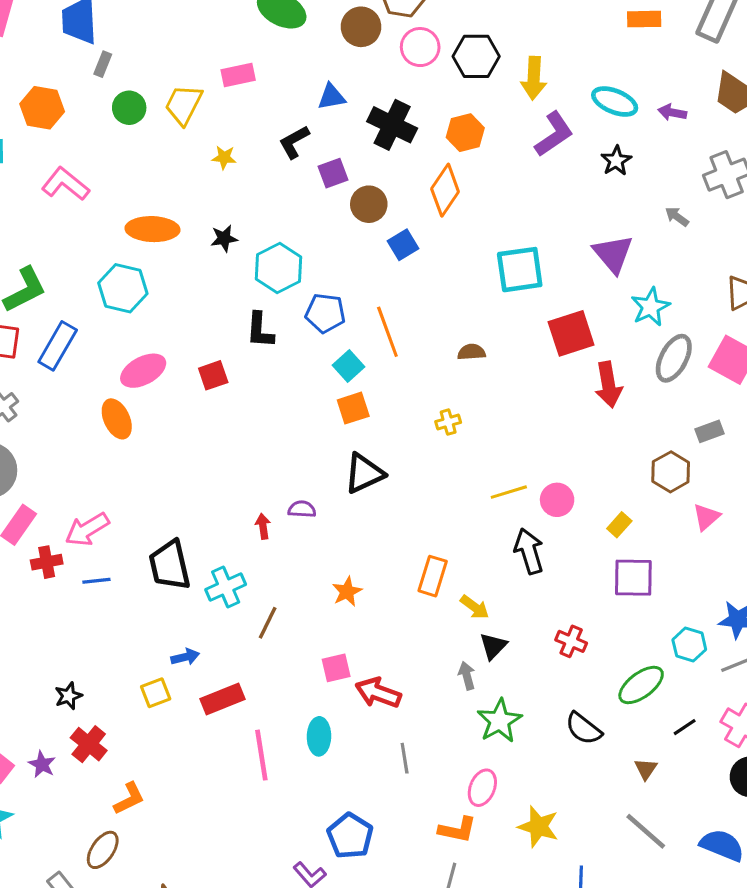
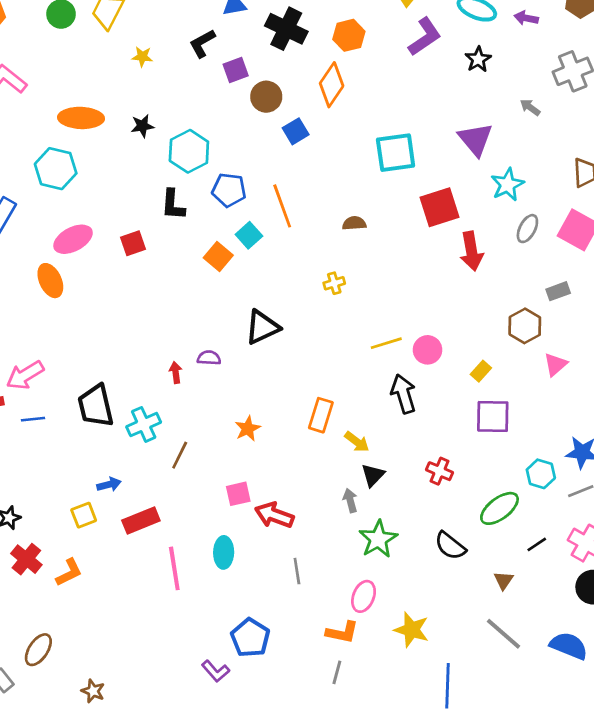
gray ellipse: (674, 358) -> (527, 229), size x0.7
orange square: (353, 408) -> (218, 257), moved, turned -32
orange L-shape: (129, 799) -> (69, 572), moved

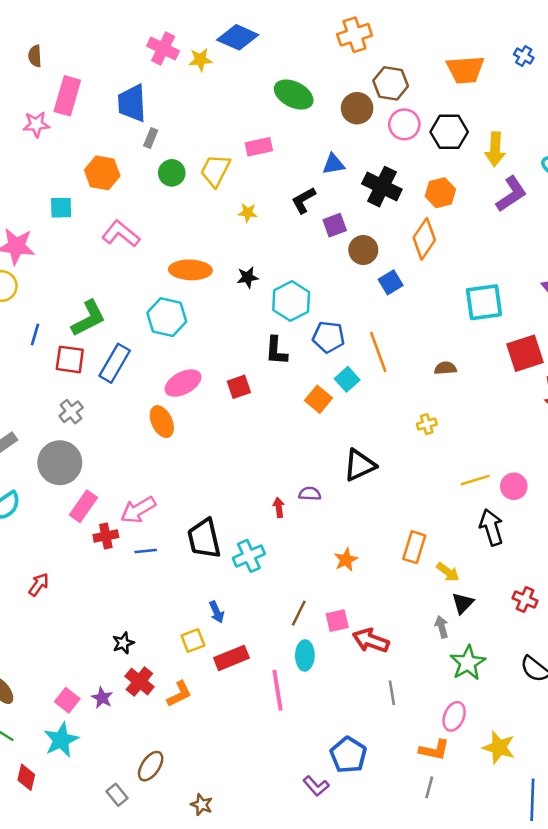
brown line: (180, 455) -> (299, 613), moved
blue arrow: (109, 484) -> (217, 612), turned 80
red rectangle: (141, 520) -> (231, 658), moved
cyan ellipse: (224, 552) -> (305, 655), moved

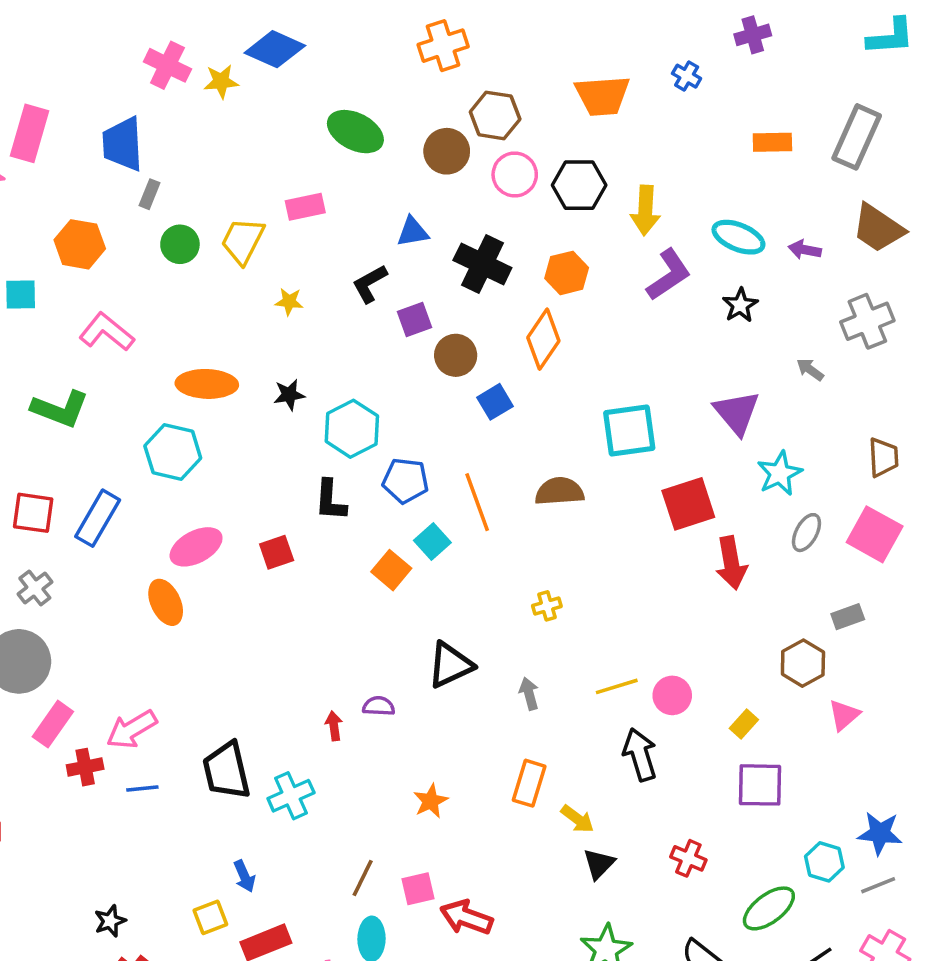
green L-shape: (88, 318) -> (60, 409), moved, turned 48
brown semicircle: (445, 368) -> (559, 491), moved, size x1.5
gray arrow: (442, 627) -> (529, 694), moved

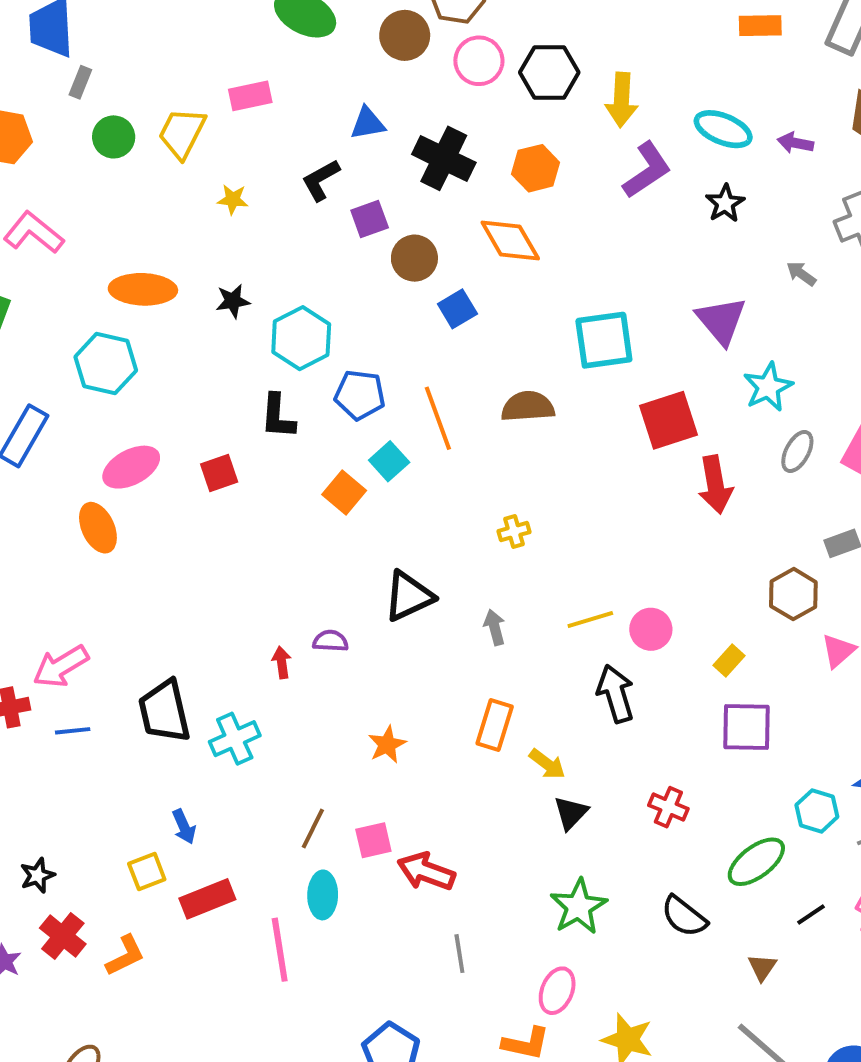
orange diamond: (543, 339) -> (510, 240), turned -64

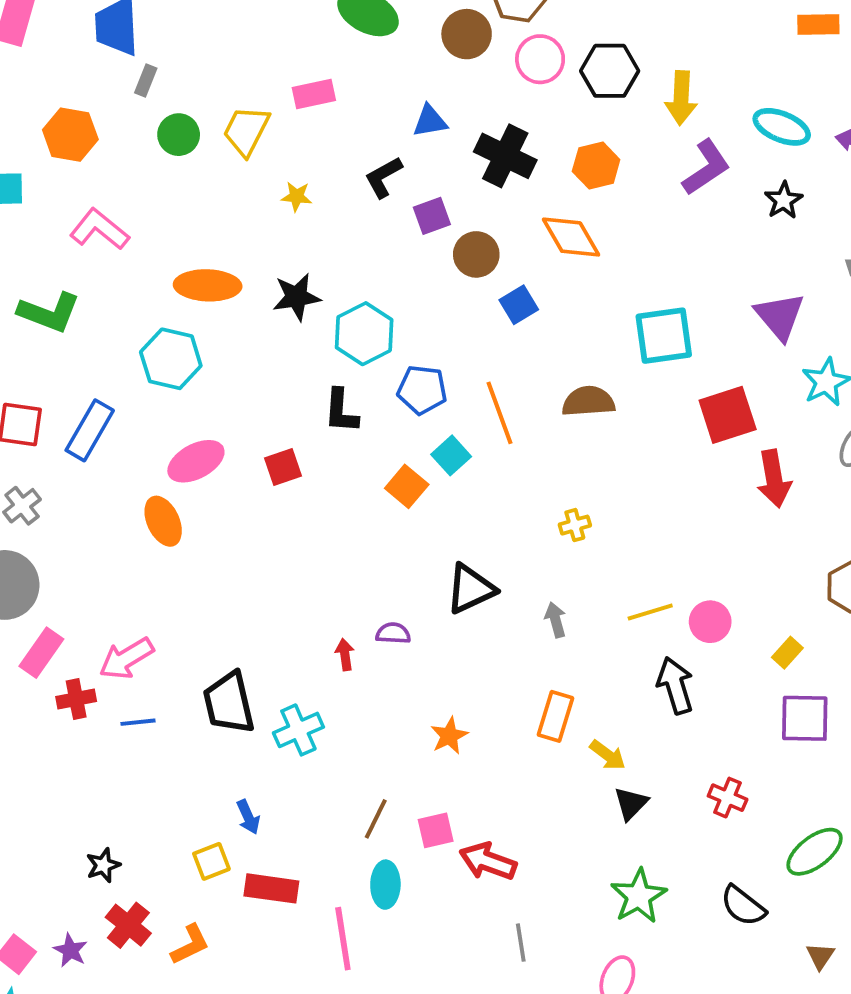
black star: (233, 301) -> (296, 297), size x1.4
red rectangle: (207, 899) -> (271, 888), turned 30

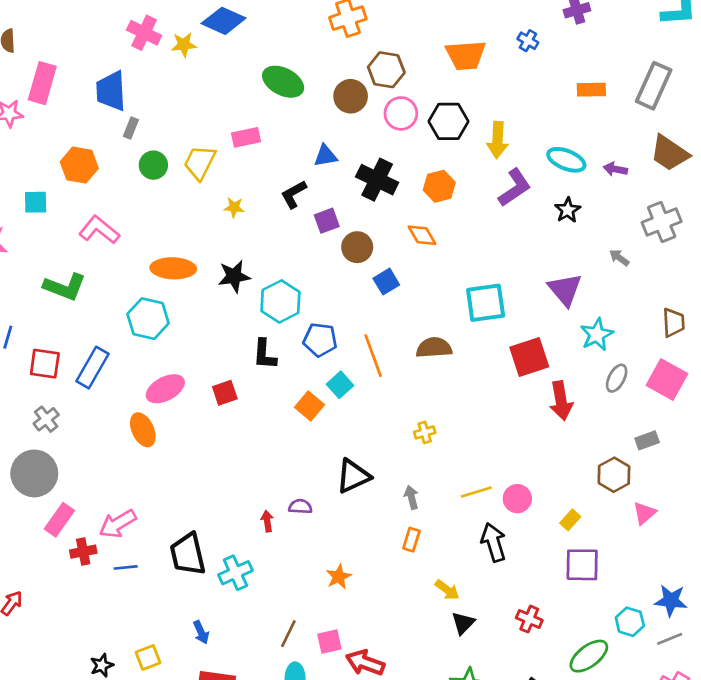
orange diamond: (571, 237) -> (422, 235), size x0.7
orange rectangle: (556, 716) -> (411, 540), moved, size x0.7
yellow square: (211, 861) -> (148, 657), moved

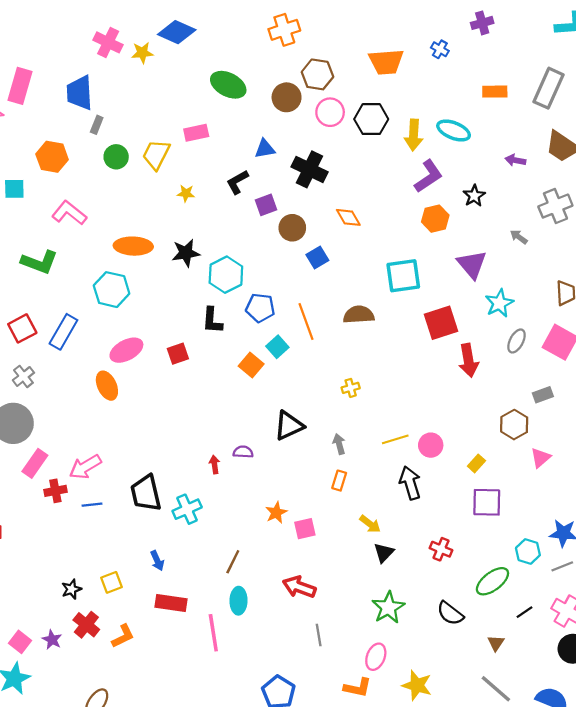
cyan ellipse: (566, 160) -> (454, 131), moved
orange hexagon: (439, 186) -> (435, 219), moved
red square: (45, 364) -> (22, 328), turned -36
pink square: (329, 642) -> (305, 529), moved

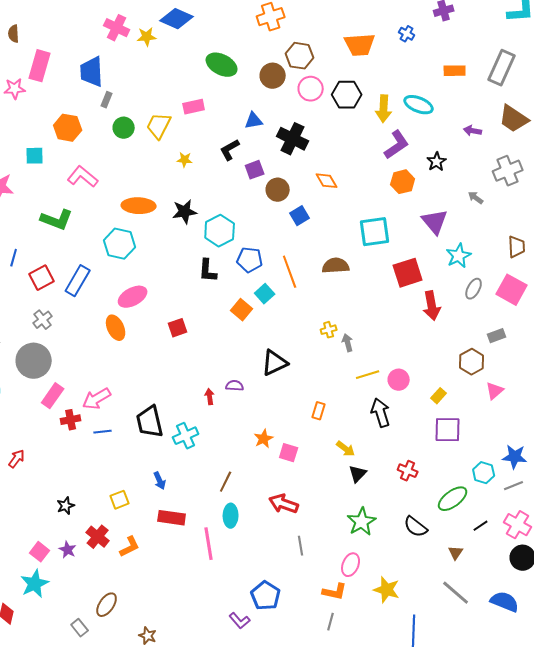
red square: (178, 354) -> (178, 328), moved
gray arrow: (339, 444) -> (348, 343), moved
pink square: (305, 529) -> (289, 453), turned 30
black star: (71, 589) -> (66, 506), moved

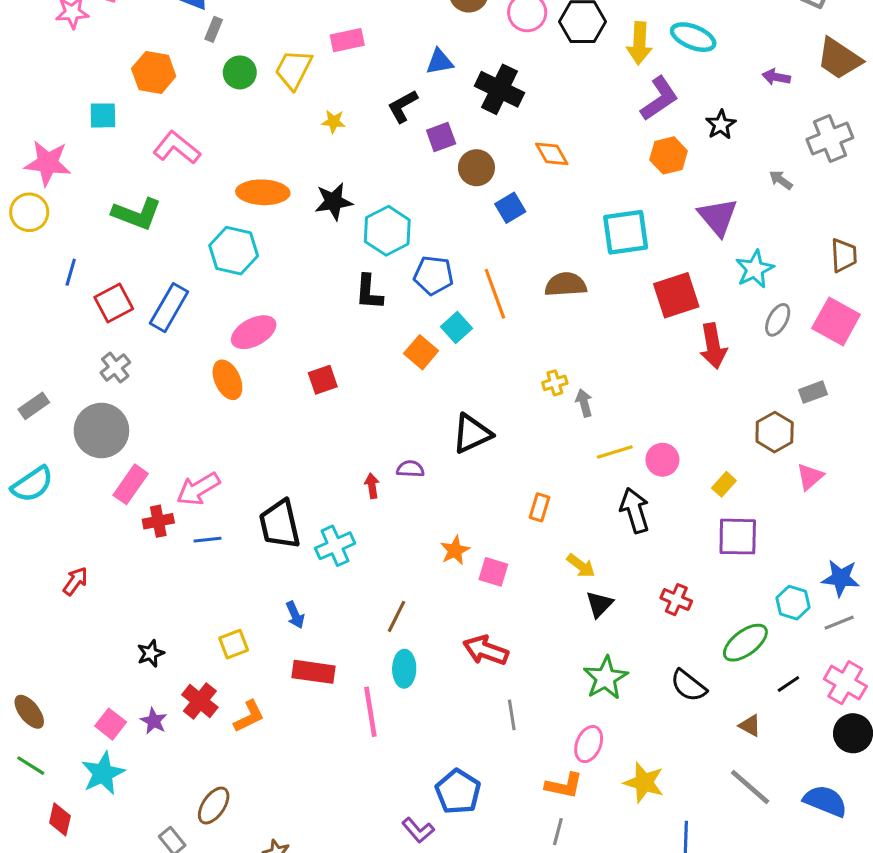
brown triangle: (456, 553) -> (750, 726), turned -35

